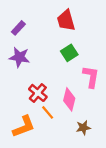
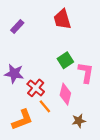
green square: (69, 53) -> (65, 60), moved
purple star: (19, 57) -> (14, 74), moved

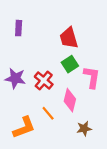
red trapezoid: (62, 19) -> (69, 38), moved
purple rectangle: (17, 26) -> (19, 28), turned -40
red cross: (36, 88) -> (44, 81), moved

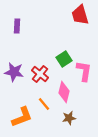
red trapezoid: (69, 38) -> (80, 15), moved
brown star: (84, 129) -> (69, 118), moved

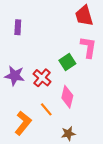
pink L-shape: (84, 71) -> (88, 47), moved
orange L-shape: (22, 117) -> (23, 123), turned -30
brown star: (69, 118) -> (68, 134), moved

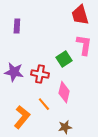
red cross: (42, 78) -> (40, 74), turned -30

